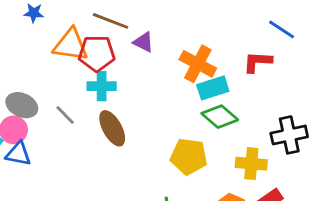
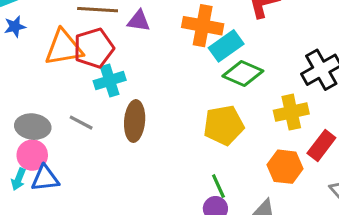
brown ellipse: (112, 128) -> (135, 121), turned 51

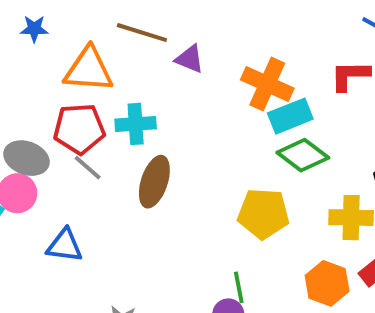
red pentagon: (94, 48) -> (79, 129), moved
blue triangle: (45, 178) -> (65, 246), moved

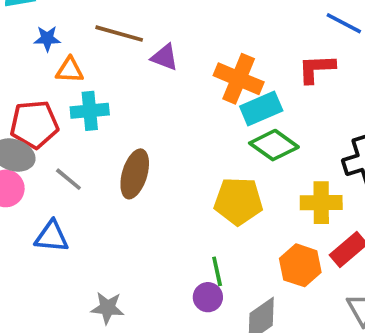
blue star: (34, 29) -> (47, 39), moved
orange triangle: (89, 70) -> (70, 70), size x0.6
cyan cross: (136, 124) -> (90, 111), moved
red pentagon: (79, 129) -> (34, 124), moved
gray line: (88, 168) -> (68, 179), moved

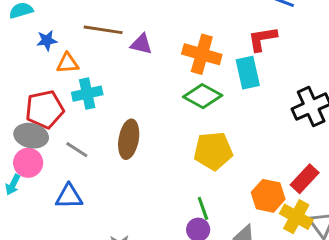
cyan rectangle: (261, 108) -> (248, 73), moved, turned -72
green diamond: (274, 145) -> (203, 96), moved
yellow cross: (321, 203) -> (296, 217), moved, turned 36

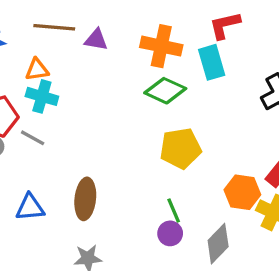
orange triangle: (68, 63) -> (37, 70), moved
cyan cross: (87, 94) -> (42, 96), turned 32
brown ellipse: (129, 139) -> (85, 199), moved
gray line: (77, 150) -> (33, 138), moved

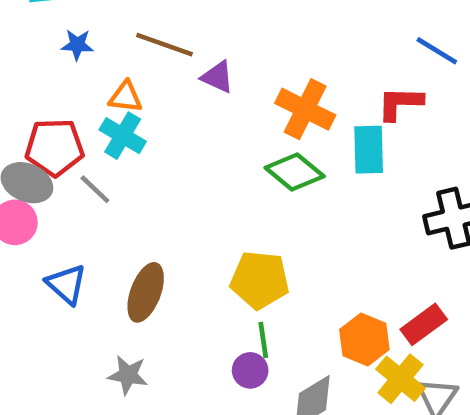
yellow pentagon: (180, 148) -> (260, 280), moved
blue triangle: (30, 207) -> (66, 284), turned 32

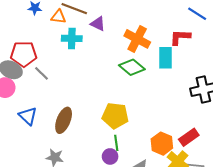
orange triangle: (125, 97) -> (58, 17), moved
cyan cross: (123, 136) -> (72, 38), moved, turned -30

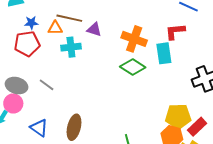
red pentagon: (24, 54) -> (27, 44), moved
yellow pentagon: (115, 116) -> (178, 116), moved

